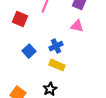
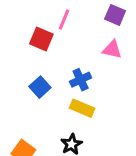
red square: (20, 19) -> (41, 39), moved

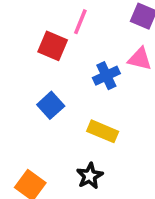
blue cross: (81, 80) -> (106, 76), moved

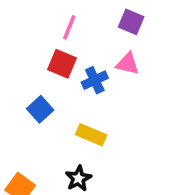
red square: (53, 46) -> (62, 64), moved

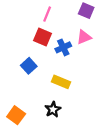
pink triangle: (128, 64) -> (84, 37), turned -35

